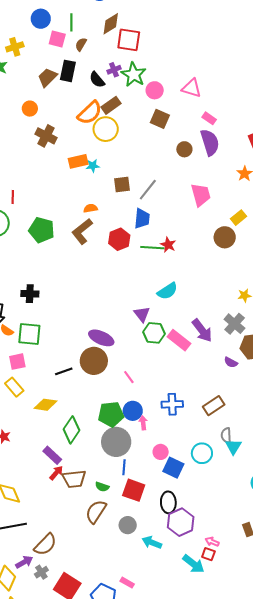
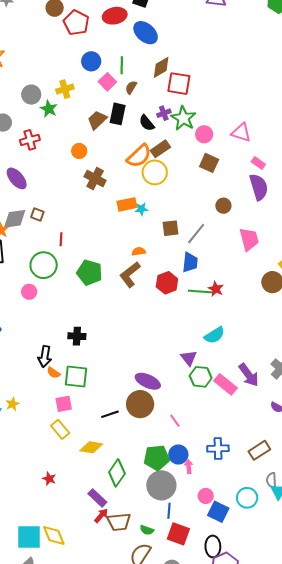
pink square: (57, 39) -> (107, 82), turned 30
brown circle: (184, 149) -> (223, 206), moved

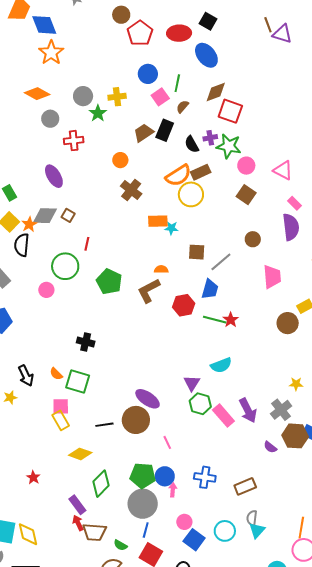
green star: (183, 118) -> (229, 146), turned -30
black arrow: (45, 357) -> (26, 376), moved, turned -45
yellow rectangle: (60, 429) -> (61, 420), moved
red arrow: (101, 516) -> (78, 523), turned -77

